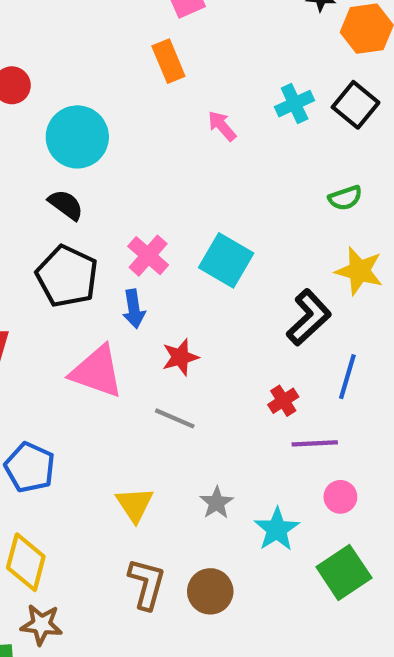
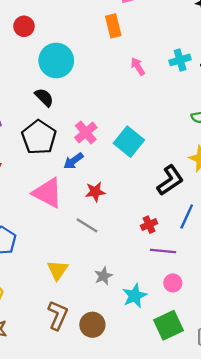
blue arrow: (134, 309) -> (73, 161), turned 54

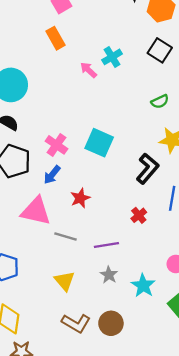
cyan cross: (180, 60) -> (112, 57), moved
gray line: (87, 225) -> (66, 237), moved
purple line: (163, 251) -> (106, 245), moved
brown L-shape: (58, 315) -> (76, 323), turned 112

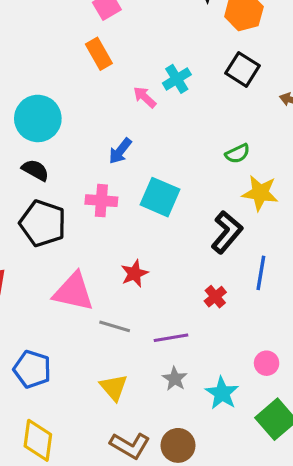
green semicircle: (160, 101) -> (237, 154), moved
pink cross: (56, 145) -> (101, 201), turned -30
blue arrow: (52, 175) -> (120, 151), moved

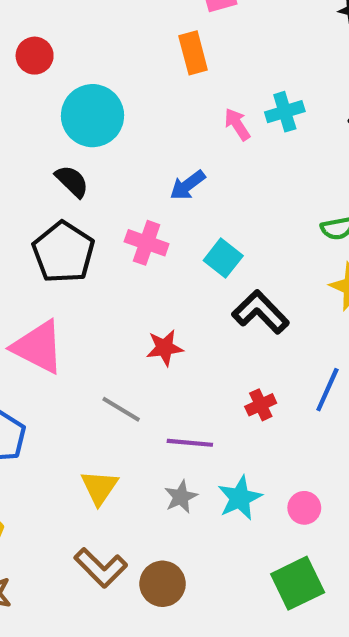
cyan square: (160, 197) -> (223, 258), size x0.7
black L-shape: (227, 232) -> (261, 312), moved, turned -99
pink triangle: (74, 292) -> (38, 347), moved
cyan star: (222, 393) -> (240, 498), moved

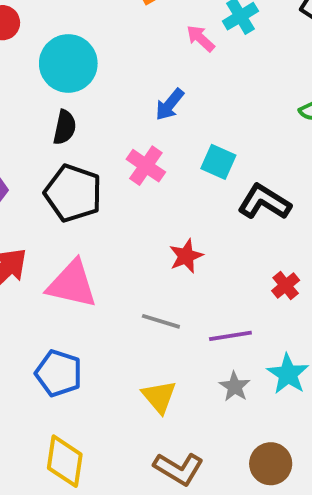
black semicircle: (72, 181) -> (65, 127), turned 72
pink cross: (147, 243) -> (146, 166), turned 30
brown circle: (163, 584) -> (271, 464), moved

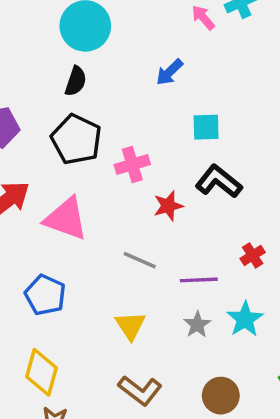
cyan square: (218, 162) -> (206, 127), turned -32
pink cross: (146, 166) -> (132, 164), moved, turned 32
black L-shape: (264, 202) -> (219, 181), moved
red cross: (286, 286) -> (253, 255), moved

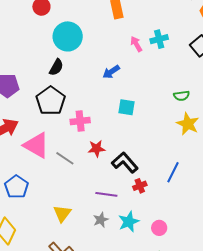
black L-shape: (219, 181) -> (125, 163), moved
gray line: (140, 260) -> (65, 158), moved

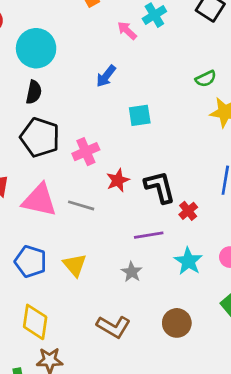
black L-shape: (125, 163) -> (160, 187), turned 44
yellow triangle: (62, 213) -> (75, 265), moved
gray star: (101, 220) -> (132, 272), moved

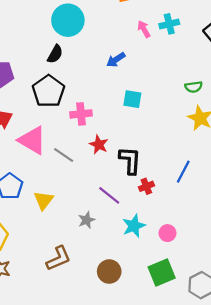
red star: (118, 180) -> (99, 145), turned 30
purple line: (149, 235) -> (109, 195), turned 30
brown L-shape: (113, 327) -> (58, 258), turned -72

